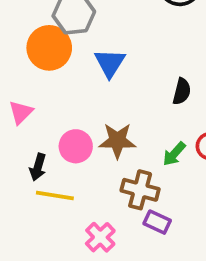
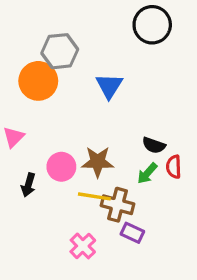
blue triangle: (110, 63) -> (109, 86), moved
black semicircle: (182, 91) -> (154, 145), moved, turned 95
yellow line: (55, 196) -> (94, 196), moved

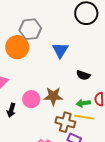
black semicircle: (154, 145) -> (83, 75), moved
green arrow: (147, 173) -> (83, 103), turned 40
yellow line: (94, 196) -> (84, 117), moved

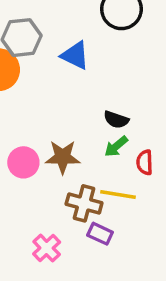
blue triangle: (60, 50) -> (75, 55), moved, turned -36
green arrow: (83, 103) -> (116, 146), moved, turned -32

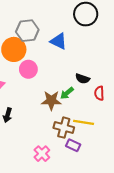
green arrow: (116, 146) -> (67, 93), moved
pink circle: (23, 162) -> (28, 69), moved
red semicircle: (145, 162) -> (99, 93), moved

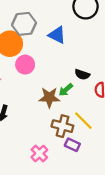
yellow line: (84, 122) -> (83, 121), turned 36

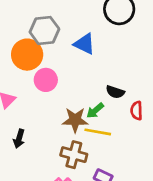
yellow line: (83, 121) -> (98, 132), moved, turned -35
brown cross: (62, 126) -> (74, 155), moved

